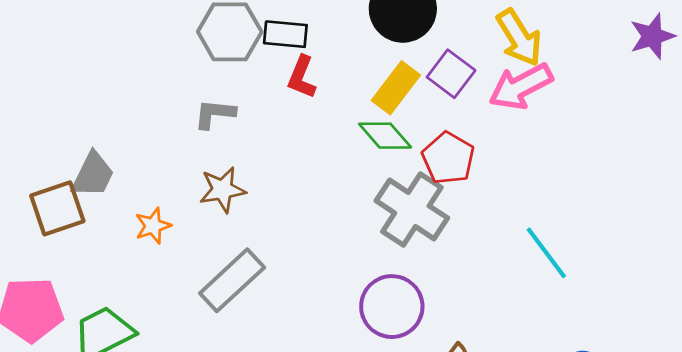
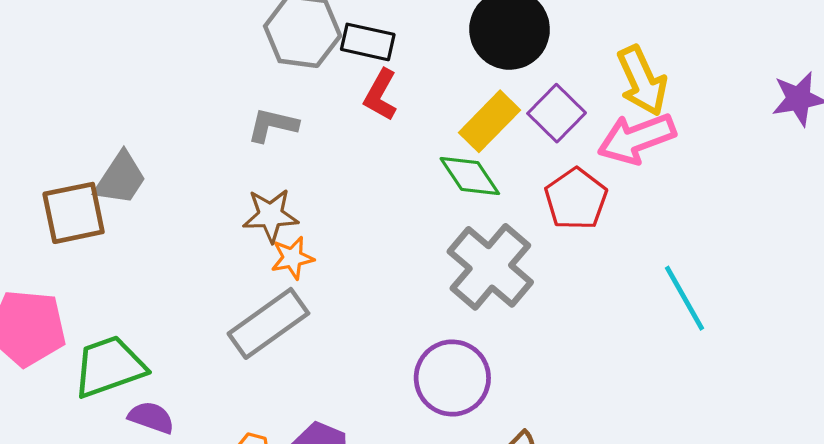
red pentagon: (448, 158) -> (576, 199), moved
orange star: (153, 226) -> (292, 258), moved
cyan line: (546, 253) -> (685, 298), moved

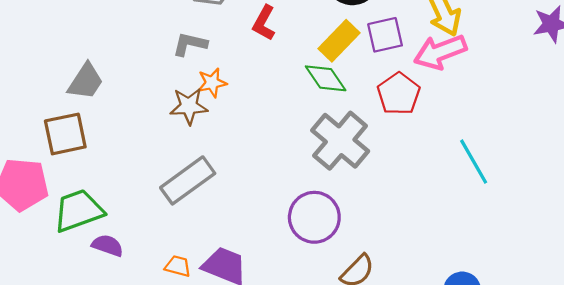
purple square: (557, 113) -> (385, 35), turned 33
brown square: (74, 213) -> (65, 134), moved
orange star: (292, 258) -> (212, 83), moved

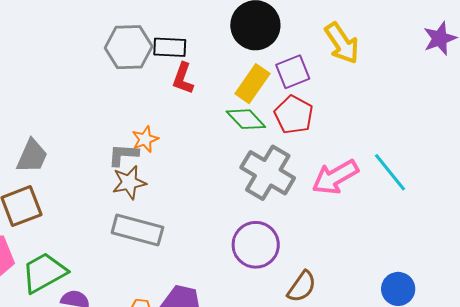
gray L-shape: (190, 44) -> (123, 155), moved
pink arrow: (440, 52) -> (335, 177), moved
red pentagon: (399, 94) -> (294, 115), moved
brown star: (189, 106) -> (129, 182), moved
gray rectangle: (188, 180) -> (137, 230), turned 60

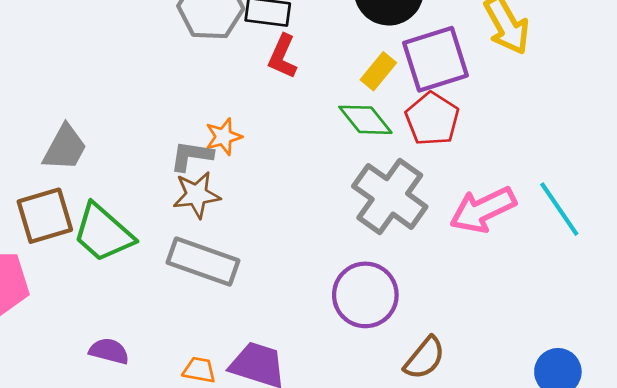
purple square: (293, 72) -> (435, 59), size x1.4
yellow rectangle: (252, 84) -> (378, 71), size x0.7
green trapezoid: (44, 273) -> (103, 233), moved, turned -114

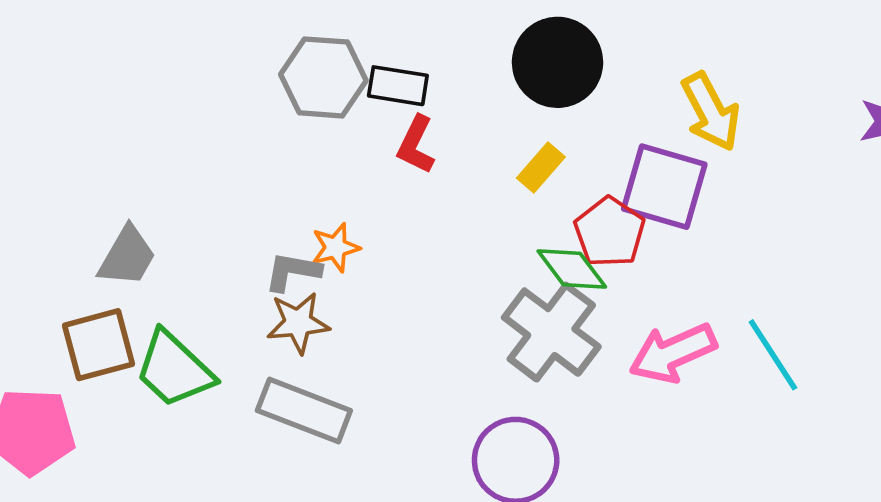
purple square: (435, 59) -> (664, 187), moved, turned 32
green diamond: (365, 120) -> (572, 269), moved

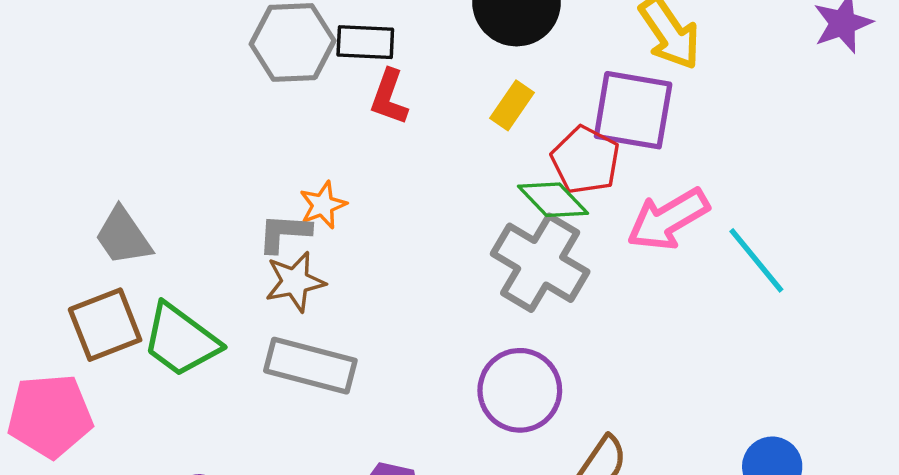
gray trapezoid: (127, 256) -> (123, 236), turned 122
pink arrow: (673, 353) -> (668, 219), moved

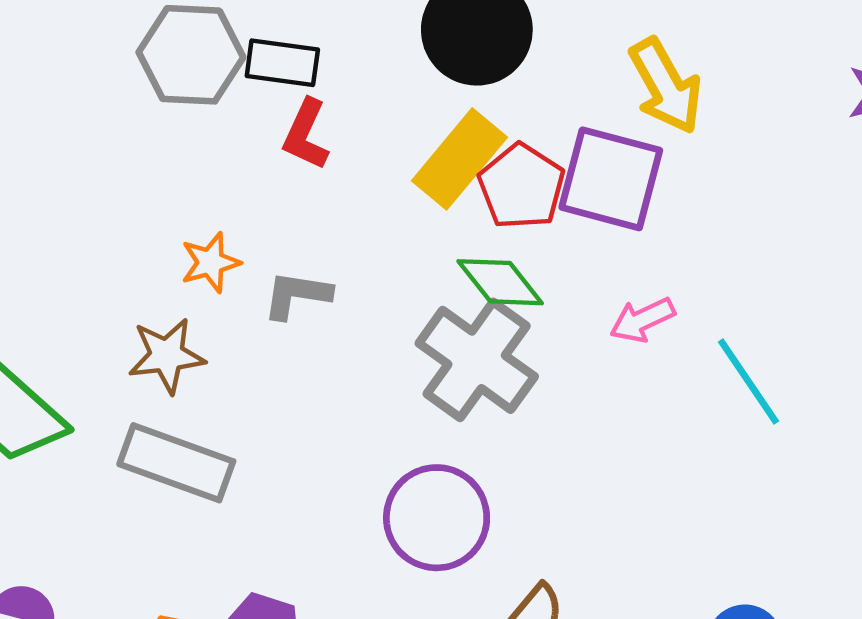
yellow rectangle: (512, 105) -> (459, 159), size x1.6
red pentagon: (585, 160) -> (521, 187), moved
pink arrow: (668, 219) -> (642, 320), size x0.6
gray L-shape: (284, 233) -> (297, 295), moved

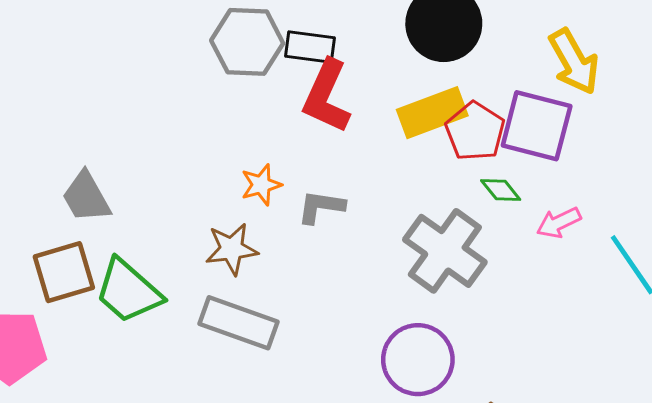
red L-shape: (306, 134) -> (327, 96), size x1.5
yellow rectangle: (459, 159) -> (432, 113), turned 30
green diamond: (500, 282) -> (501, 190), moved, size x0.7

